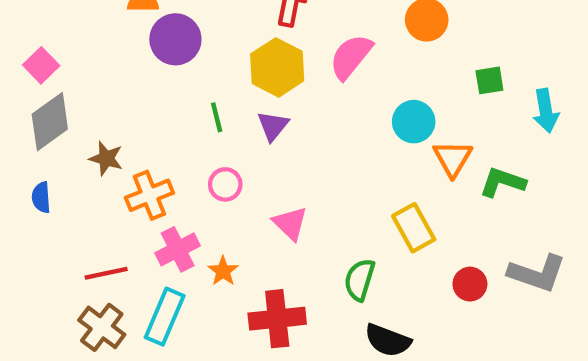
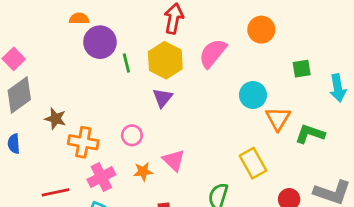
green line: (217, 117) -> (126, 63), moved
orange cross: (149, 195) -> (83, 142), turned 32
orange star: (223, 271) -> (143, 171), moved, turned 30

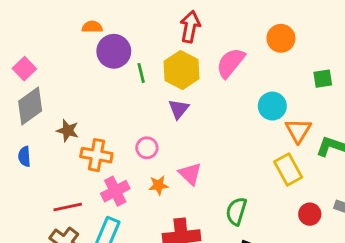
yellow rectangle: (253, 163) -> (288, 169), moved

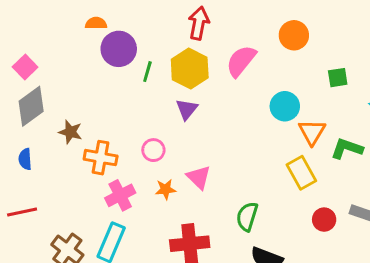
green line: (141, 73) -> (147, 72), turned 30
red line: (68, 207) -> (22, 212), moved

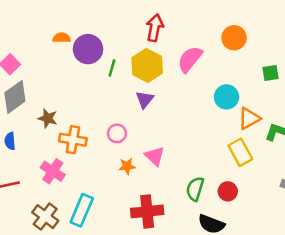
orange semicircle: (96, 23) -> (62, 38), moved
orange triangle: (312, 132) -> (249, 118), turned 30
pink cross: (120, 195) -> (53, 171), moved, turned -30
red circle: (324, 220) -> (228, 191), moved

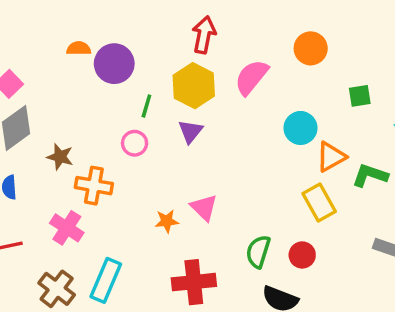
green line: (112, 68) -> (146, 106), moved
pink circle: (117, 133) -> (135, 143), moved

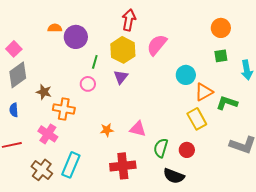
orange circle: (311, 48) -> (221, 28), moved
pink triangle: (204, 208) -> (138, 129), moved, turned -30

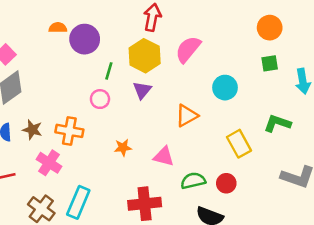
brown star: (44, 92) -> (32, 130), moved
orange triangle: (204, 92) -> (187, 116), moved
orange star: (107, 130) -> (123, 148), moved
green semicircle: (161, 148) -> (193, 181), turned 60

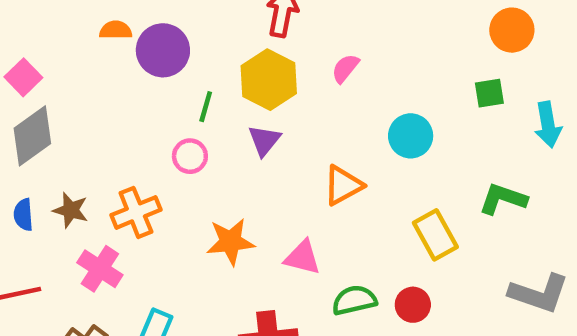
orange circle: (270, 28) -> (512, 30), moved
pink semicircle: (188, 49) -> (345, 68), size x0.6
orange cross: (69, 131) -> (136, 212), turned -32
orange star: (123, 148) -> (230, 242), size x1.5

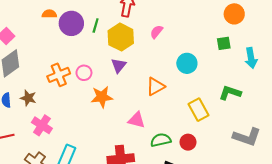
green line: (206, 107) -> (96, 25), moved
orange cross: (136, 212) -> (59, 75), moved
orange star: (230, 242) -> (102, 97), moved

